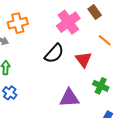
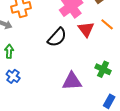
red triangle: (84, 60) -> (86, 29), moved

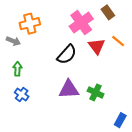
green cross: (103, 69) -> (96, 92), moved
purple triangle: (72, 81) -> (69, 89), moved

